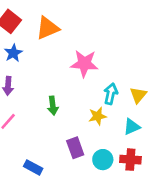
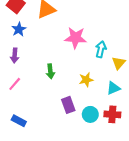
cyan arrow: (111, 94) -> (101, 49), moved
blue rectangle: (33, 167) -> (19, 121), moved

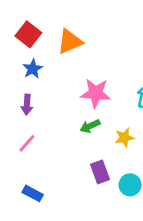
pink star: (76, 38) -> (96, 93), moved
green arrow: (50, 71) -> (90, 126), moved, turned 72

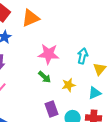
green arrow: (90, 126) -> (45, 77), turned -112

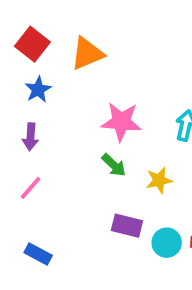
purple rectangle: (52, 109) -> (127, 226), turned -56

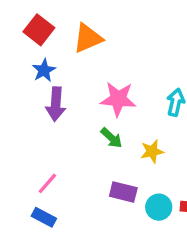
purple arrow: (31, 137) -> (56, 104), moved, size x1.4
pink line: (31, 188) -> (47, 183), moved

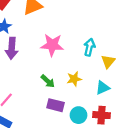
green arrow: (111, 138) -> (48, 81), moved

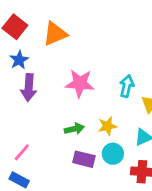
green arrow: (48, 81) -> (74, 129), turned -56
cyan circle: (78, 115) -> (113, 154), moved

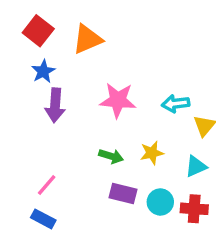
cyan arrow: (127, 86) -> (176, 104), turned -110
green arrow: (74, 129) -> (111, 156), turned 30
cyan circle: (113, 154) -> (160, 202), moved

